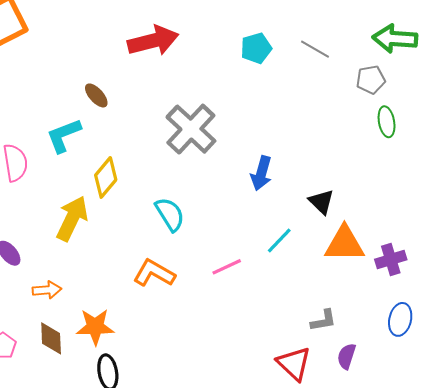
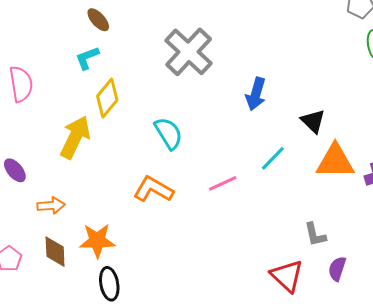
cyan L-shape: (64, 135) -> (87, 58), moved, size x0.7
gray L-shape: (323, 320) -> (315, 235), turned 88

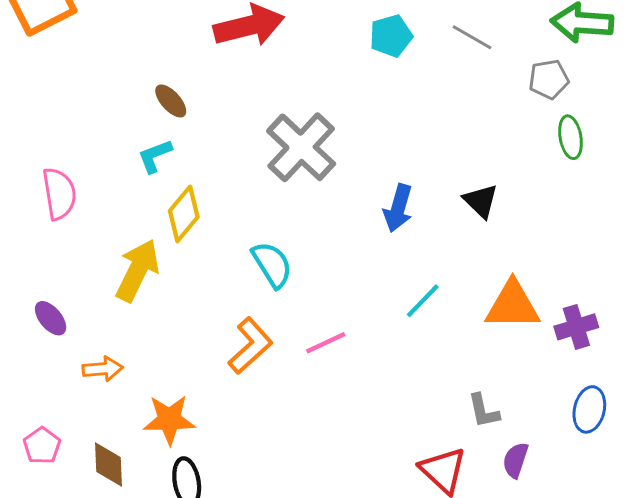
black triangle: (313, 121) -> (481, 201), moved
pink line: (223, 183) -> (326, 343), moved
orange L-shape: (153, 189) -> (250, 346), turned 108
brown diamond: (55, 252) -> (108, 465), moved

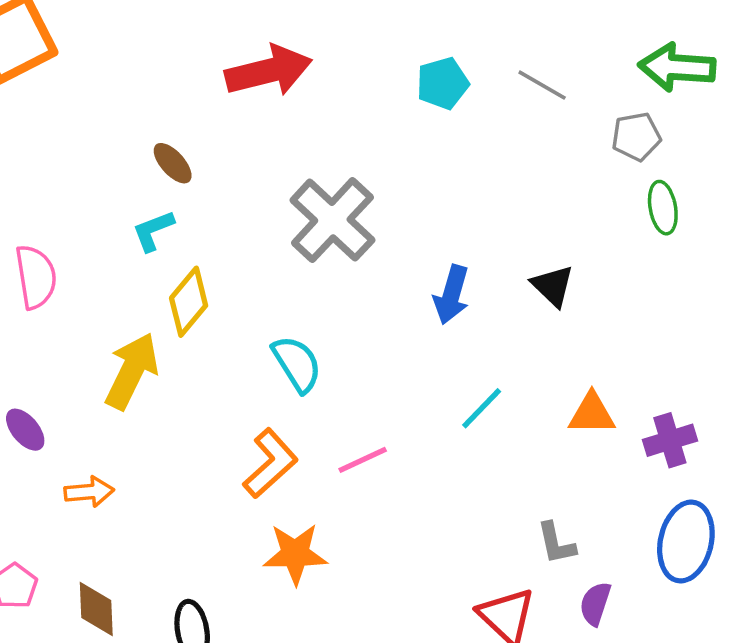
orange triangle: (513, 305) -> (592, 414), size x0.7
blue ellipse: (589, 409) -> (686, 542), size x1.4
orange star: (169, 420) -> (295, 554), moved

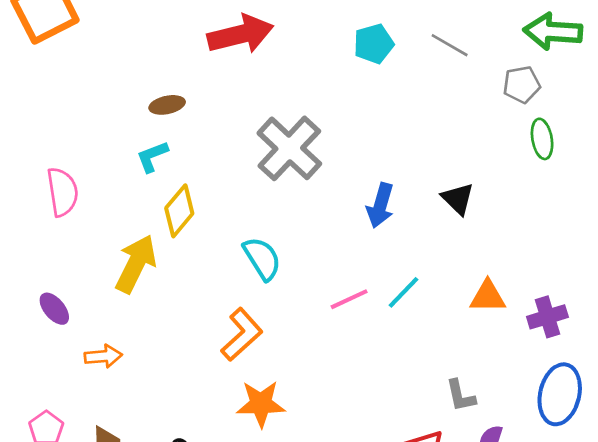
brown ellipse: (173, 163) -> (167, 105), turned -60
pink line: (363, 460) -> (349, 299), moved

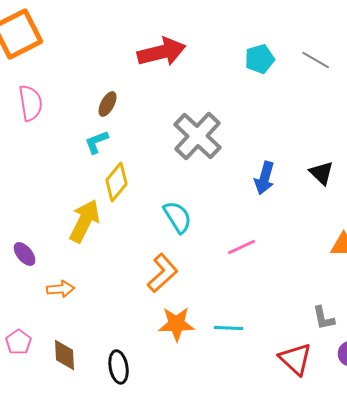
brown ellipse: (167, 105) -> (108, 104), turned -50
pink semicircle: (62, 192) -> (31, 103), moved
cyan line: (403, 292) -> (229, 328), moved, turned 48

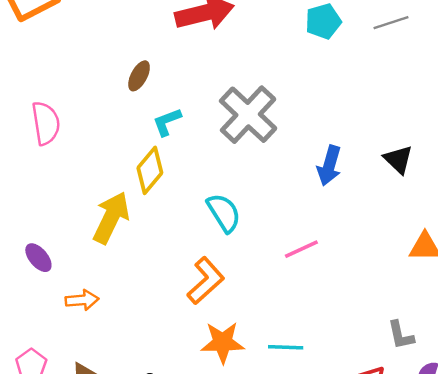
gray line: (316, 60) -> (391, 23), turned -48
pink semicircle: (31, 103) -> (46, 123), moved
cyan L-shape: (97, 142) -> (167, 122), moved

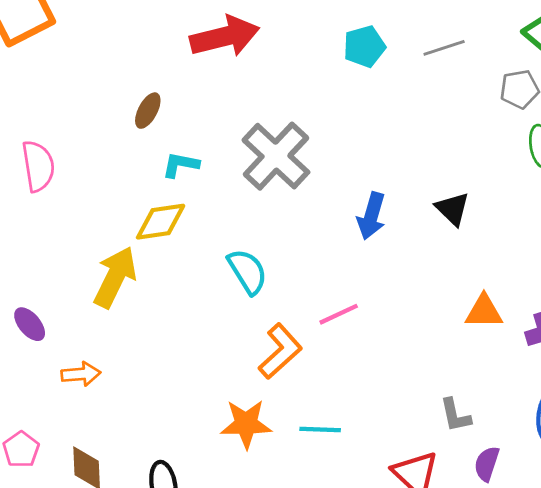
cyan L-shape: (167, 122) -> (181, 165), turned 32
yellow diamond: (150, 170) -> (161, 222), turned 42
orange L-shape: (206, 281) -> (280, 351), moved

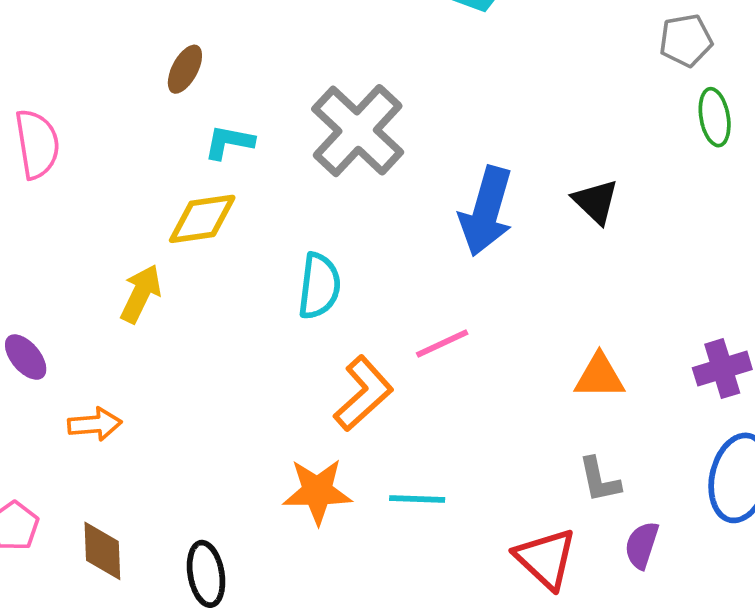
blue arrow: (371, 216) -> (486, 211), size x1.4
cyan semicircle: (247, 271) -> (319, 286), turned 39
yellow arrow: (115, 277) -> (141, 294), size x0.7
orange triangle: (484, 311) -> (599, 376), moved

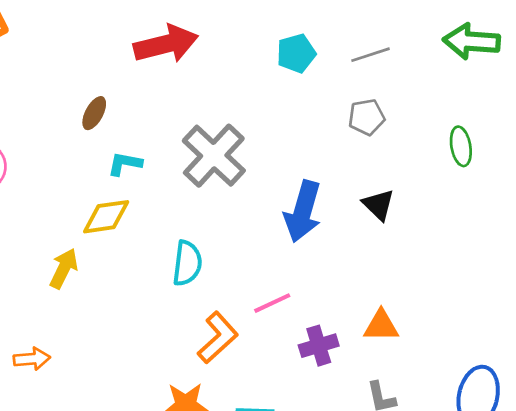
gray pentagon: (686, 40) -> (367, 117), moved
purple cross: (722, 369) -> (319, 346), moved

